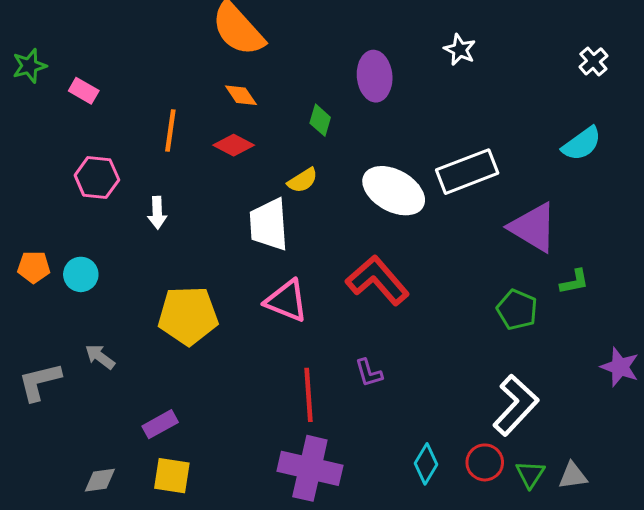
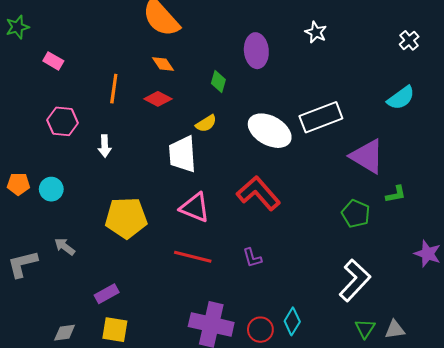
green star: (29, 66) -> (17, 27), moved
red line: (308, 395) -> (193, 257), moved, turned -72
red circle: (485, 462) -> (260, 330), moved

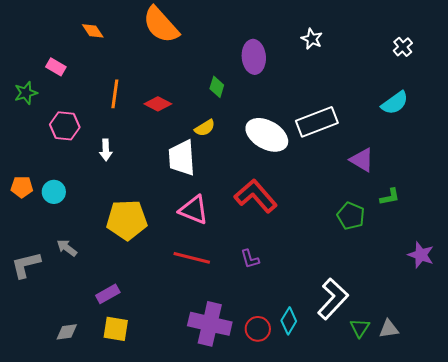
green star: (17, 27) -> (26, 93), moved
orange diamond: (163, 64) -> (93, 31), moved
purple triangle: (367, 156) -> (362, 160), size x0.7
white L-shape: (355, 280) -> (333, 299), moved

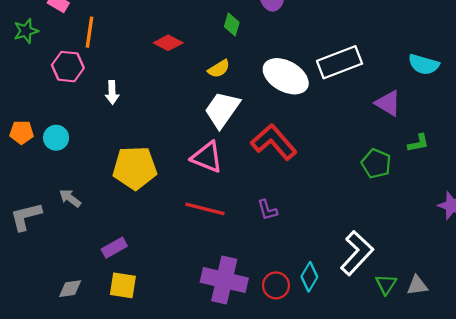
orange line: (115, 94) -> (89, 32), moved
cyan semicircle: (395, 103) -> (424, 64), moved, turned 52
white trapezoid: (182, 158) -> (222, 110), moved, turned 39

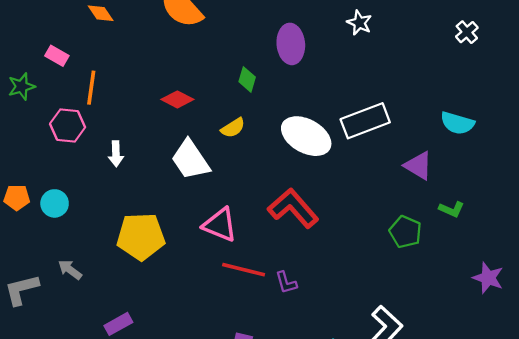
white trapezoid: (222, 110) -> (190, 160), moved, turned -69
green L-shape: (418, 143) -> (451, 209), turned 35
red line: (205, 209) -> (244, 270), moved

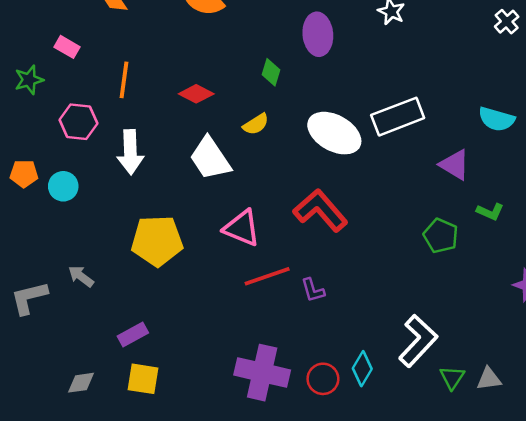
orange line: (91, 88) -> (124, 80), moved
white arrow: (116, 154) -> (130, 152), size x1.6
orange pentagon: (17, 198) -> (24, 174), moved
cyan circle: (55, 203) -> (63, 186), moved
red line: (244, 270) -> (267, 276), turned -33

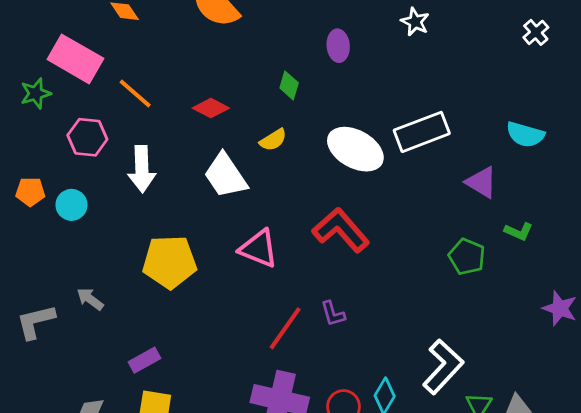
purple ellipse: (318, 34) -> (338, 46), size x0.7
pink rectangle: (67, 47) -> (75, 59), size x2.0
orange line: (124, 80) -> (135, 93), turned -57
red line: (267, 276) -> (285, 328), moved, turned -36

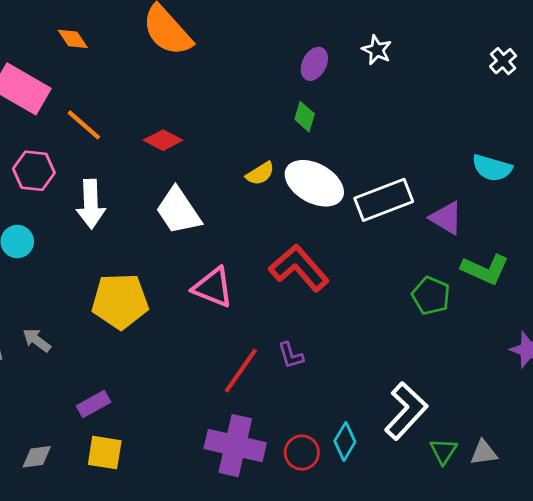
purple ellipse: (338, 46) -> (314, 64), moved, turned 32
green diamond: (289, 85) -> (305, 117), moved
white rectangle: (422, 132) -> (384, 200), moved
yellow semicircle: (273, 140) -> (260, 174), moved
green L-shape: (519, 231) -> (485, 269), size x1.6

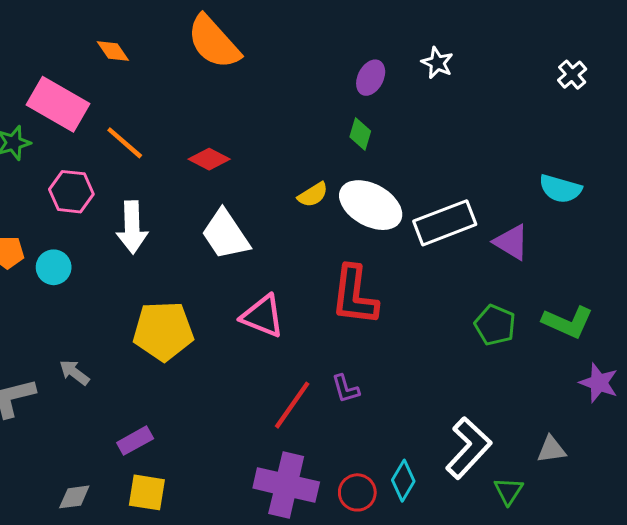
red L-shape: (299, 268) -> (354, 295), turned -132
green L-shape: (485, 269) -> (568, 322), moved
gray triangle: (484, 453) -> (551, 449), moved

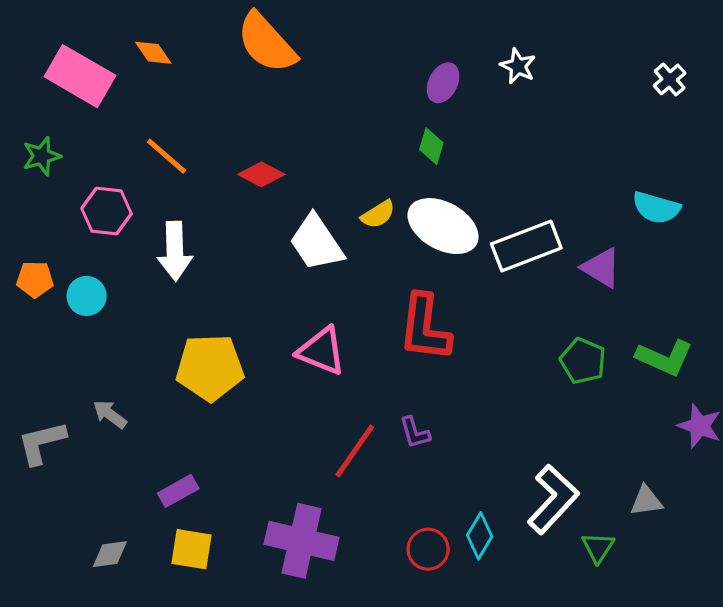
pink rectangle: (58, 104) -> (80, 76), moved
white trapezoid: (225, 235) -> (316, 243), moved
purple cross: (286, 485) -> (301, 541), moved

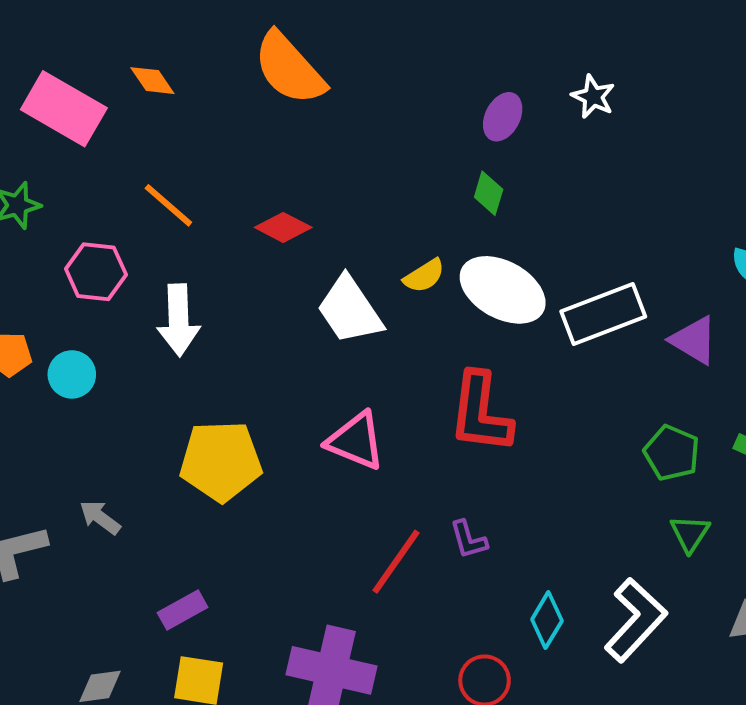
cyan diamond: (480, 536) -> (547, 620), moved
green triangle: (598, 548) -> (690, 533), moved

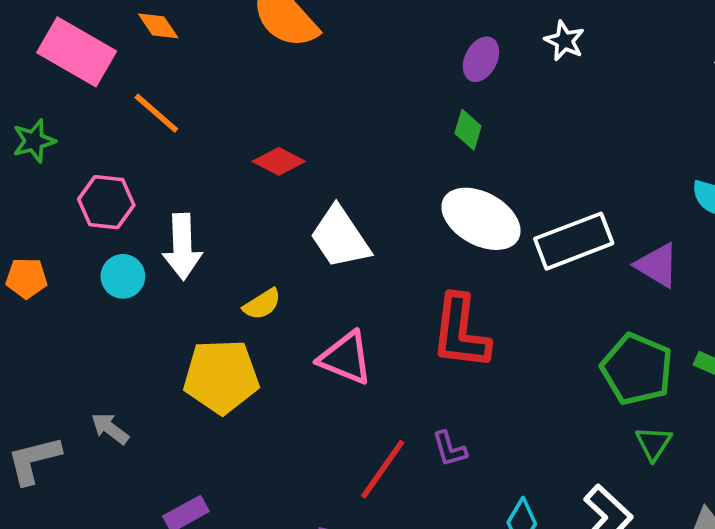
orange line: (168, 205) -> (156, 113), moved
yellow semicircle: (424, 276) -> (262, 304), moved
cyan circle: (72, 374) -> (123, 276), moved
green pentagon: (672, 453) -> (637, 369), size x1.4

